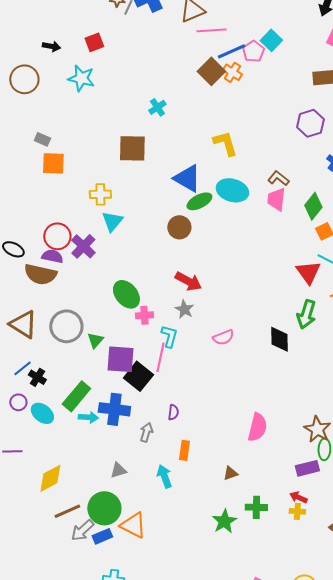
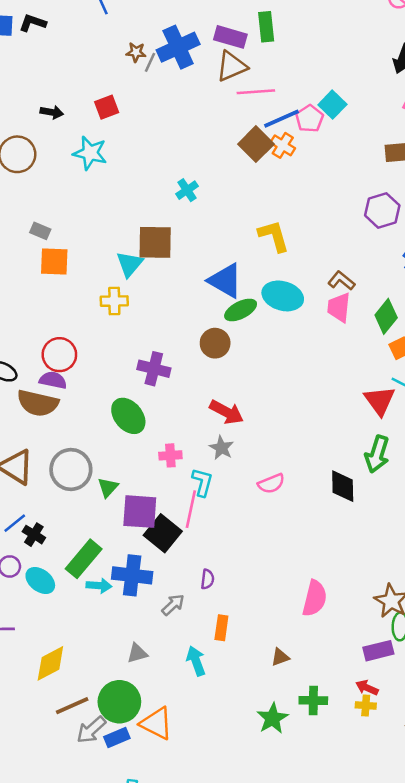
cyan triangle: (112, 221) -> (130, 264), moved
purple cross: (83, 246) -> (154, 369), moved, turned -30
green ellipse: (126, 294) -> (128, 416), moved
gray arrow: (146, 432) -> (173, 605), turned 30

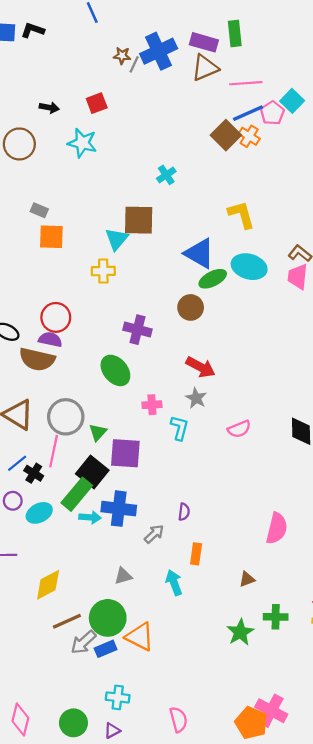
pink line: (256, 92) -> (246, 83), moved
pink line: (191, 509) -> (54, 451), moved
black square: (163, 533) -> (92, 472), moved
cyan ellipse: (40, 581) -> (39, 513), turned -65

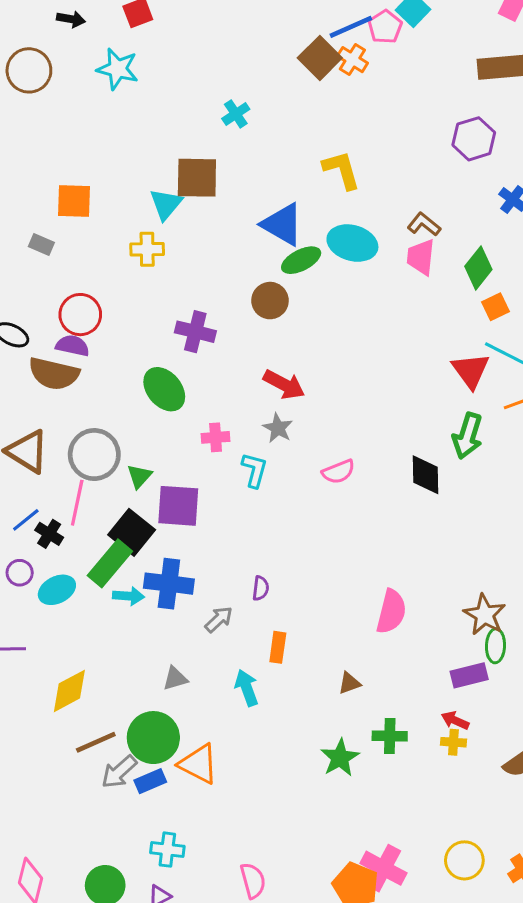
gray rectangle: (39, 210) -> (41, 245), moved

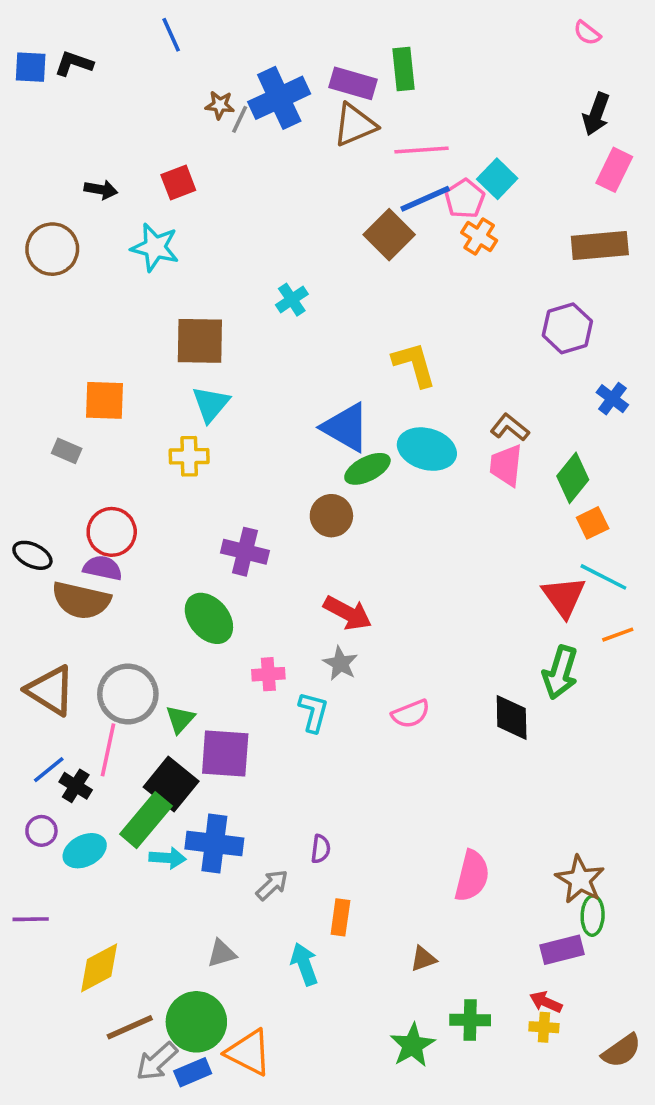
orange cross: (352, 60) -> (479, 236), moved
brown square: (197, 178) -> (200, 341), moved

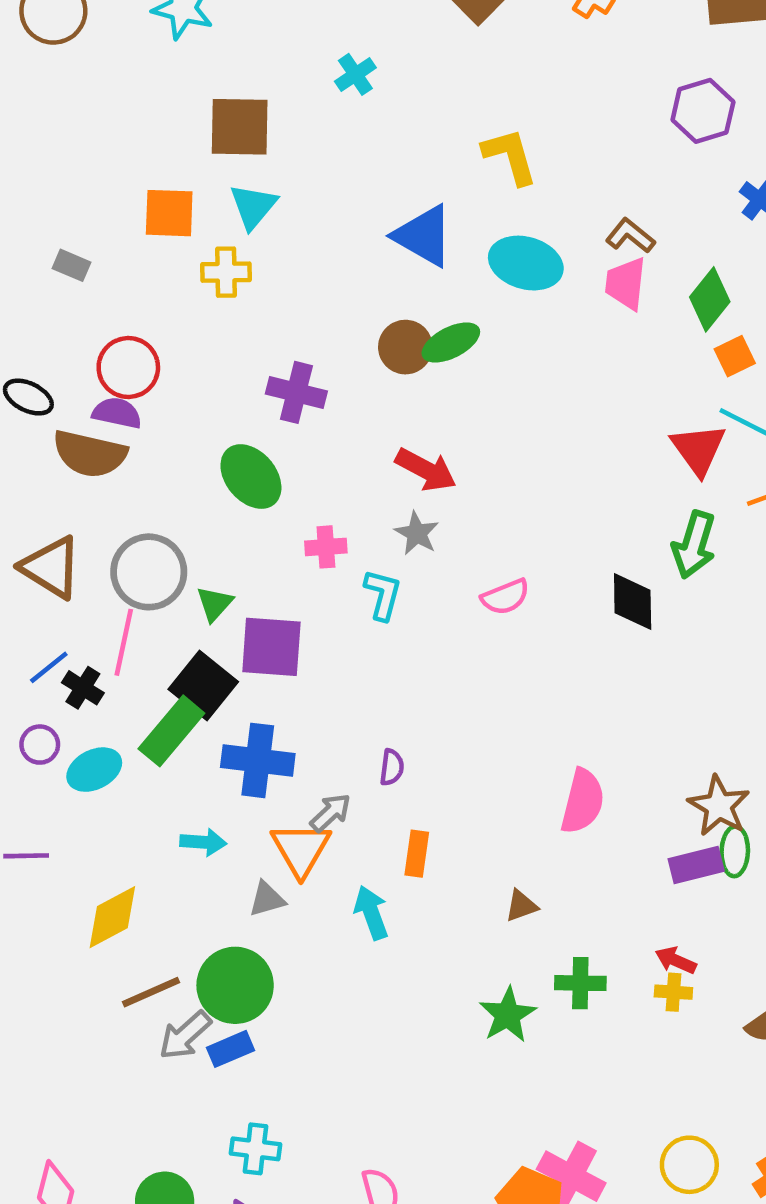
orange square: (104, 400) -> (169, 213), moved
green ellipse: (367, 469) -> (451, 343), moved
cyan arrow: (168, 858) -> (203, 842), moved
purple rectangle: (562, 950) -> (696, 865), moved
orange triangle: (249, 1052) -> (301, 849), moved, turned 33

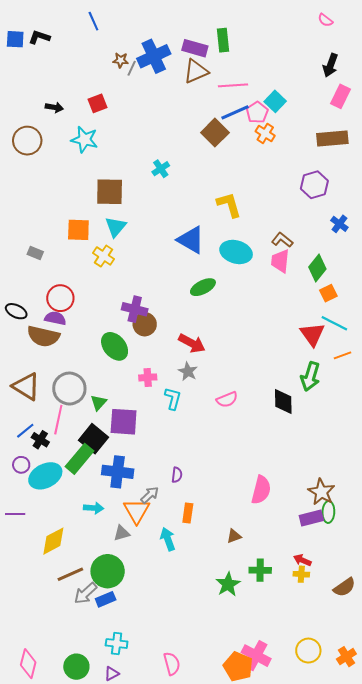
yellow cross: (226, 272) -> (104, 256), turned 35
brown circle: (405, 347) -> (145, 324), moved
cyan ellipse: (94, 770) -> (45, 476), size x1.4

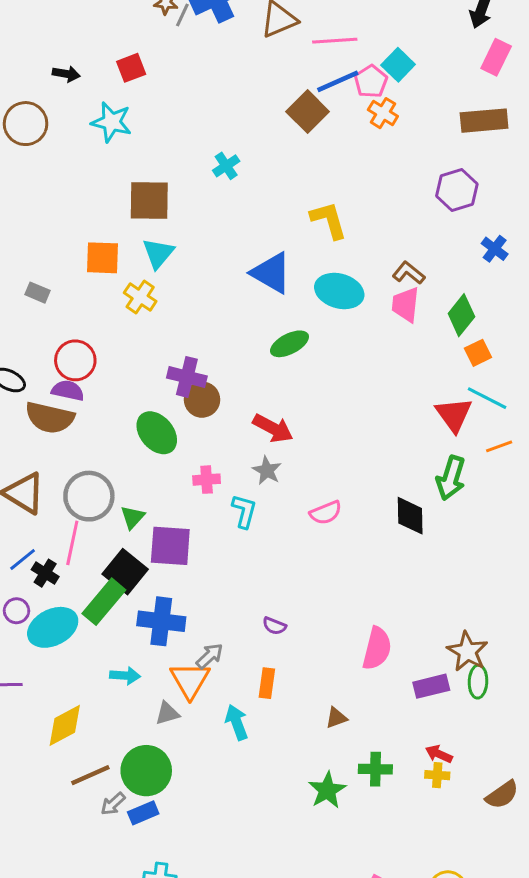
purple semicircle: (177, 475) -> (274, 626), moved, turned 105
purple rectangle: (311, 518) -> (431, 686), moved
gray arrow: (85, 593) -> (113, 804), size x0.7

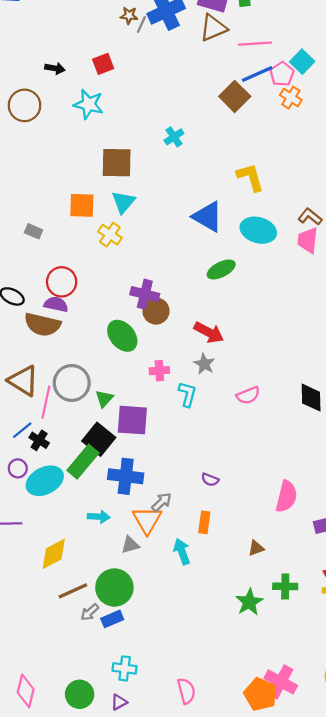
pink line: (72, 543) -> (46, 402), moved

